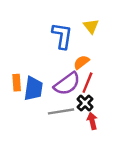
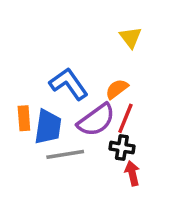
blue L-shape: (62, 36) -> (69, 84), moved, turned -44
black cross: (85, 103) -> (122, 148), turned -35
gray line: (61, 111) -> (65, 154), moved

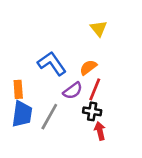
purple semicircle: (96, 120) -> (73, 91), size x0.7
blue trapezoid: (48, 127) -> (22, 114), moved
gray line: (65, 154) -> (49, 117), turned -52

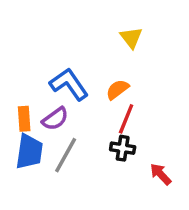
purple semicircle: (73, 91) -> (55, 119), moved
red arrow: (100, 131) -> (161, 174), moved, turned -30

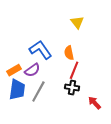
orange semicircle: (117, 89) -> (69, 53), turned -64
orange rectangle: (24, 119) -> (14, 70), turned 64

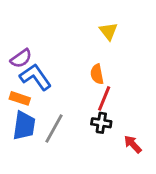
blue L-shape: (40, 50) -> (35, 77), moved
orange rectangle: (14, 70) -> (20, 98), turned 48
purple semicircle: (32, 70) -> (21, 58), moved

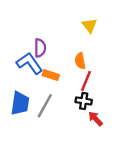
purple semicircle: (21, 58) -> (40, 48), moved, turned -54
orange rectangle: (20, 98) -> (51, 75), moved
red arrow: (133, 144) -> (95, 119), moved

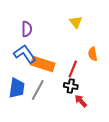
purple semicircle: (40, 48) -> (27, 29), moved
orange semicircle: (80, 61) -> (93, 54), moved
orange rectangle: (51, 75) -> (43, 64), size x1.6

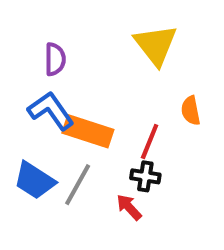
yellow triangle: (76, 22) -> (156, 45), size x1.6
blue trapezoid: (17, 88) -> (34, 180), turned 115
red arrow: (81, 101) -> (129, 207), moved

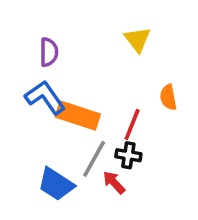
yellow triangle: (156, 45) -> (137, 39), size x0.7
blue trapezoid: (34, 180) -> (56, 184), moved
gray line: (78, 185) -> (94, 159), moved

